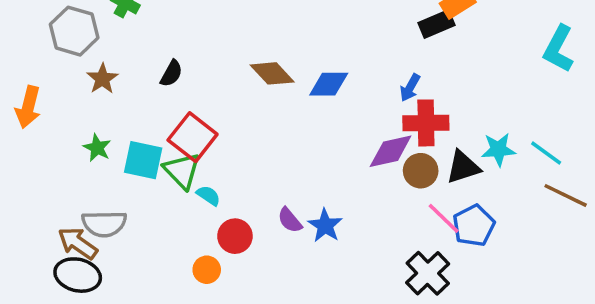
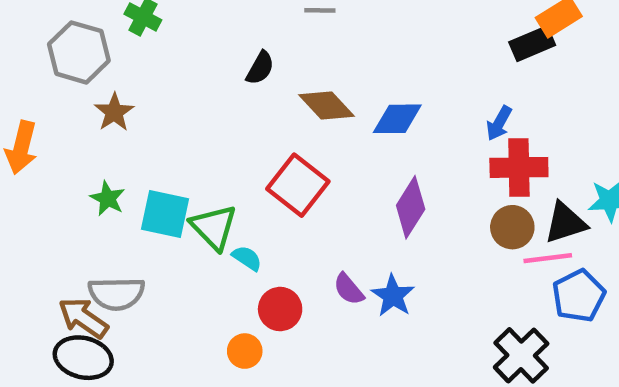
black semicircle: (171, 73) -> (260, 68), moved
red square: (193, 137) -> (298, 185), moved
purple diamond: (391, 151) -> (411, 207), moved, turned -45
pink line: (444, 218) -> (548, 258), moved, turned -51

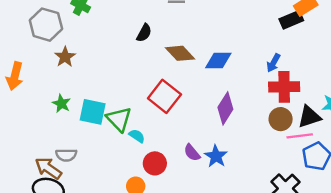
gray semicircle: (116, 294) -> (66, 155), size x0.7

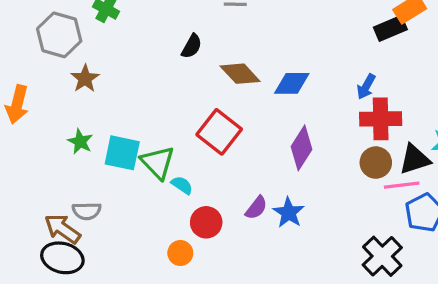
purple semicircle: (192, 153) -> (256, 208), turned -102

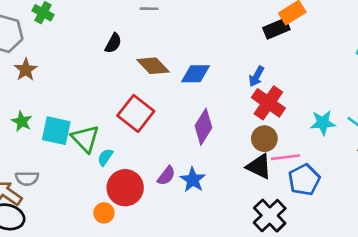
red cross: (381, 119) -> (268, 103), turned 36
black triangle: (415, 159) -> (259, 166), moved, turned 44
cyan semicircle: (182, 185) -> (105, 157), turned -90
red circle: (206, 222) -> (125, 188), size x1.4

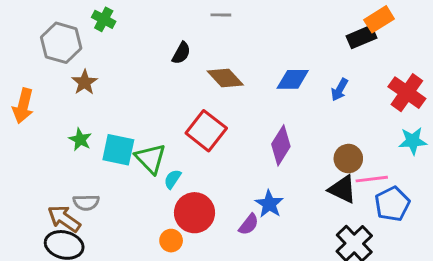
blue diamond: (195, 74) -> (293, 79), moved
red cross: (268, 103) -> (407, 93), moved
purple semicircle: (166, 176) -> (249, 224), moved

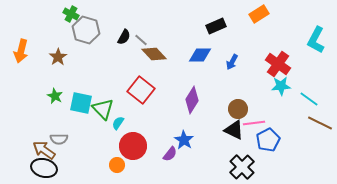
gray line: (221, 15) -> (141, 40), moved, turned 40
black rectangle: (361, 37) -> (216, 26), moved
gray hexagon: (61, 43) -> (86, 30), moved
orange arrow: (23, 106) -> (21, 51), moved
cyan star: (413, 141) -> (281, 86), moved

